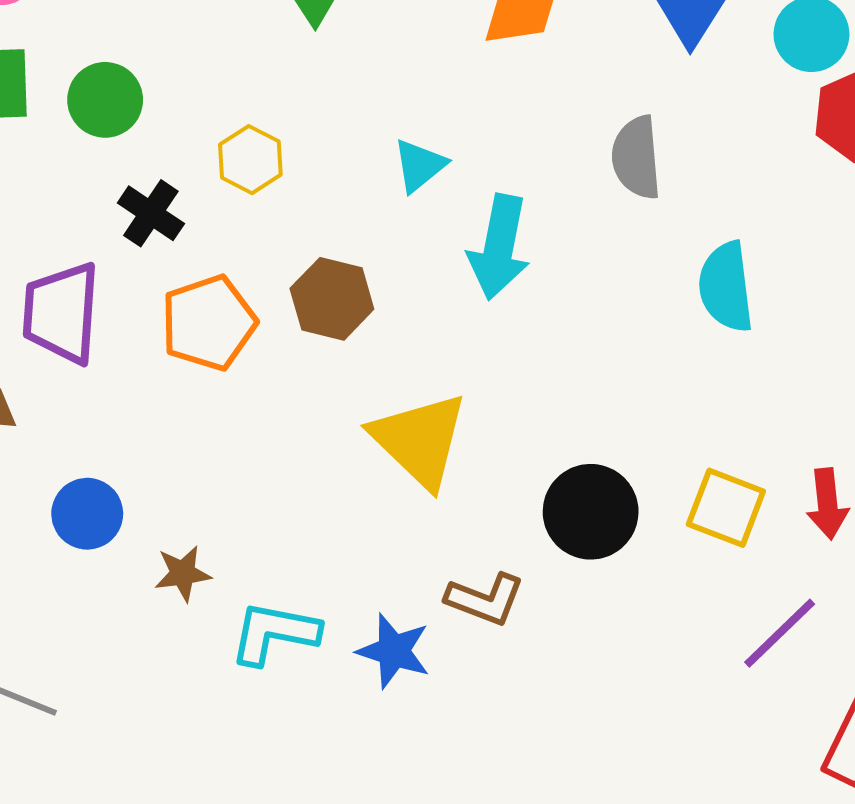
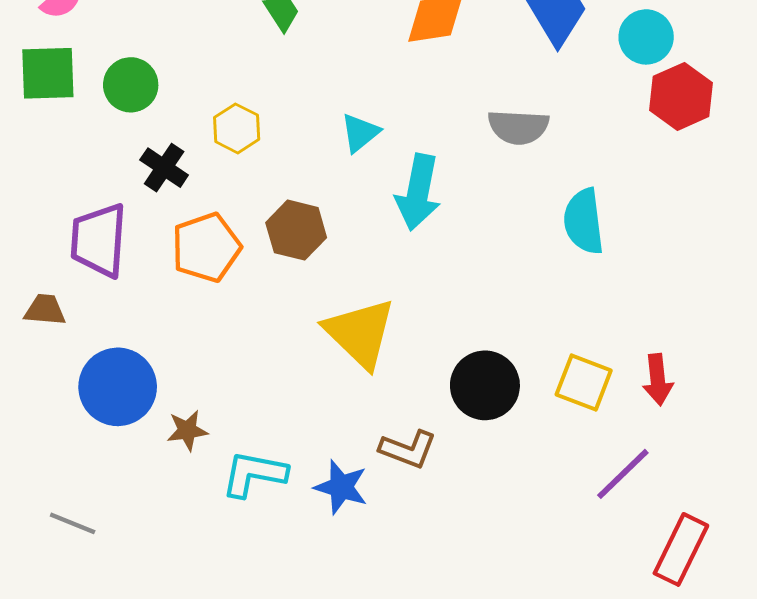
gray semicircle: (636, 158) -> (518, 127), turned -82
blue circle: (87, 514) -> (118, 387), size x1.5

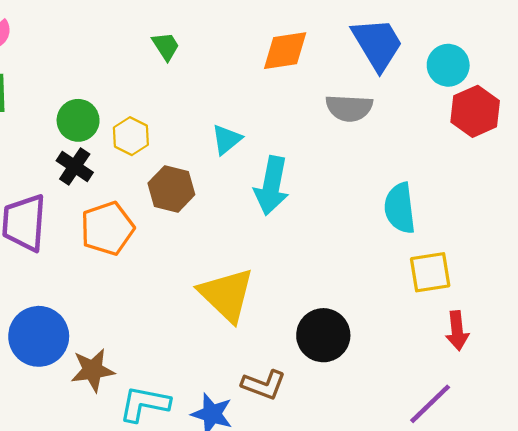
green circle: (131, 85) -> (78, 120), moved
gray semicircle: (518, 127) -> (349, 108), moved
brown hexagon: (296, 230) -> (171, 189), moved
yellow square: (584, 382) -> (430, 272), moved, turned -30
brown star: (187, 430) -> (93, 370), size x1.4

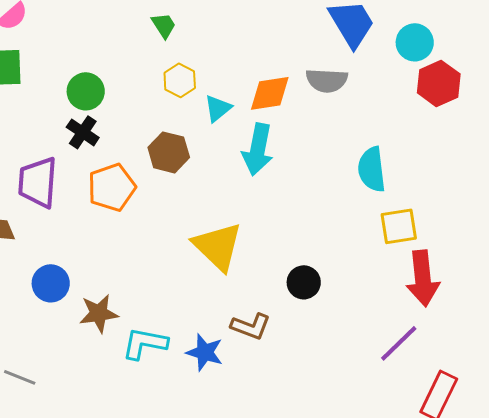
orange diamond: (285, 51) -> (270, 93), moved
yellow hexagon: (131, 136) -> (180, 80), moved
red arrow: (457, 331) -> (423, 278), size x1.6
black circle: (323, 335) -> (304, 282), size x0.7
blue circle: (39, 336) -> (51, 283), size x0.7

